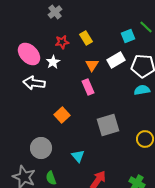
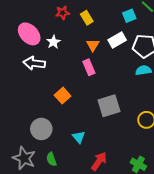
red star: (62, 42) -> (63, 13), moved

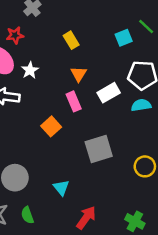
red star: (63, 13) -> (15, 35), moved
white rectangle: (117, 40) -> (109, 93), moved
orange square: (63, 96) -> (51, 126), moved

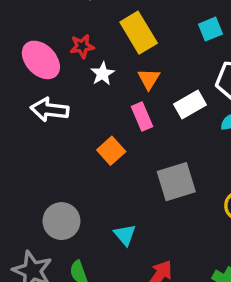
red star: (15, 35) -> (82, 46), moved
yellow rectangle: (71, 40) -> (139, 33), size x1.6
white star: (30, 70) -> (103, 74), moved

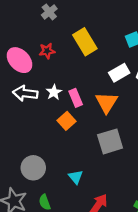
white star: (103, 74) -> (54, 92), moved
orange triangle: (149, 79) -> (107, 102), moved, size x1.5
white rectangle: (190, 105) -> (119, 73), moved
pink rectangle: (142, 117) -> (76, 98), moved

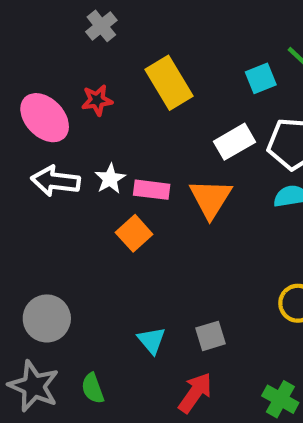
pink rectangle: (76, 98) -> (152, 190), turned -60
gray square: (110, 141) -> (211, 336), moved, size x0.6
gray circle: (33, 168) -> (47, 318), moved

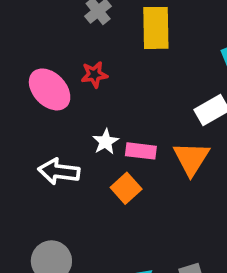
yellow rectangle: (169, 83) -> (156, 28), moved, turned 30
white arrow: (56, 181) -> (59, 171), moved

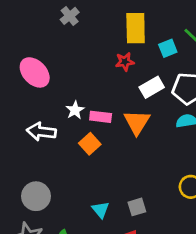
yellow rectangle: (156, 28) -> (136, 28), moved
red star: (94, 75) -> (125, 62), moved

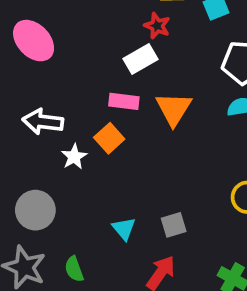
red star: (125, 62) -> (157, 26), turned 30
white rectangle: (152, 87) -> (140, 59), moved
white star: (75, 110) -> (74, 157), moved

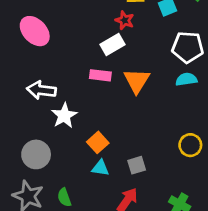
orange square: (109, 138) -> (98, 142), moved
white star: (74, 157) -> (64, 116), size x1.4
cyan triangle: (124, 229) -> (100, 168), turned -42

